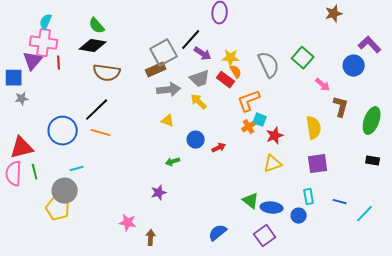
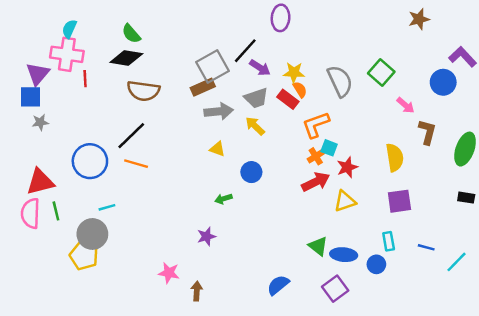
purple triangle: (33, 61) -> (38, 74), moved
red arrow: (219, 148) -> (316, 182), moved, size x1.6

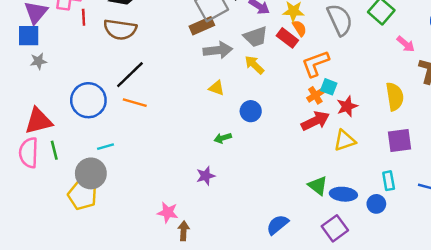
brown semicircle: (143, 91) -> (120, 29), moved
brown arrow: (197, 291) -> (184, 231), moved

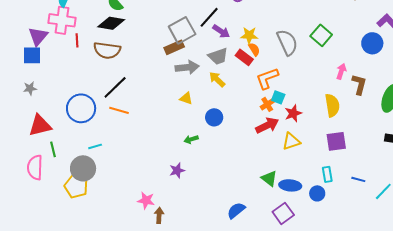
pink arrow: (406, 44) -> (341, 71), moved, turned -112
gray star: (38, 61) -> (30, 88), moved
pink semicircle: (29, 153) -> (35, 167), moved

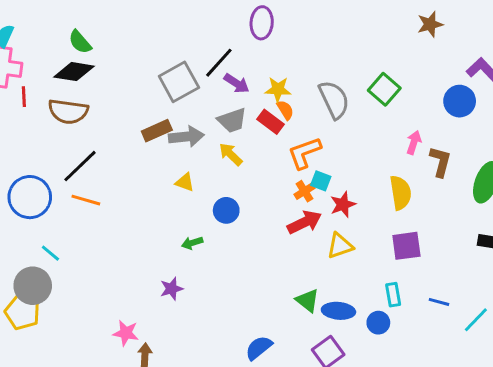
brown rectangle: (174, 47) -> (157, 131), moved
cyan line: (95, 146) -> (50, 253), turned 56

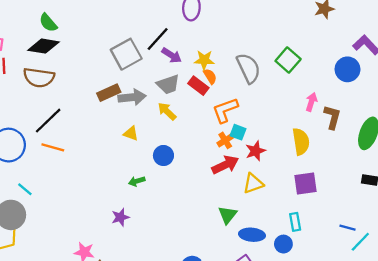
green triangle: (307, 300) -> (228, 215), moved, turned 30
blue line: (439, 302) -> (347, 228), moved

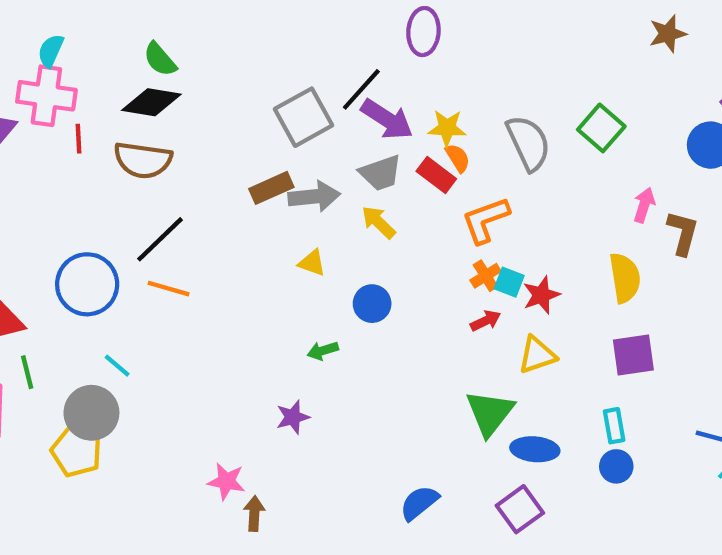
purple arrow: (172, 55) -> (387, 119), size x1.4
cyan square: (238, 132) -> (509, 282), moved
red arrow: (225, 165) -> (486, 321), size x0.6
green triangle: (228, 215) -> (490, 413), size x1.4
blue circle: (283, 244) -> (616, 466), moved

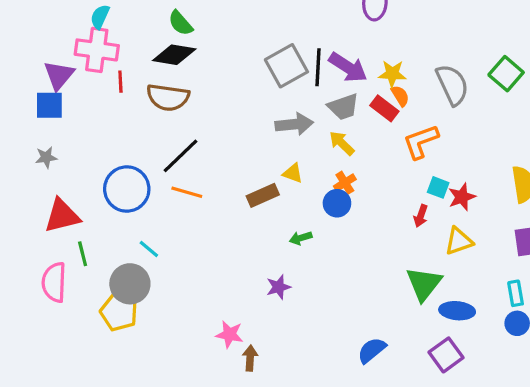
black line: (361, 89) -> (318, 67), moved, turned -39
brown rectangle: (271, 188) -> (263, 195), moved
orange cross: (486, 276) -> (345, 183), moved
red arrow: (486, 321) -> (421, 216), turned 135

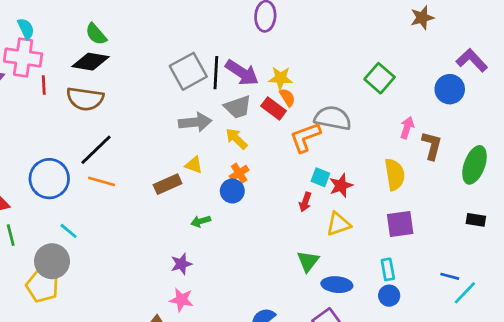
cyan semicircle: (100, 17) -> (26, 29), turned 130
gray semicircle: (452, 85) -> (333, 118), moved, turned -54
green triangle: (424, 284) -> (308, 261), size x0.7
pink star: (230, 334) -> (181, 300), moved

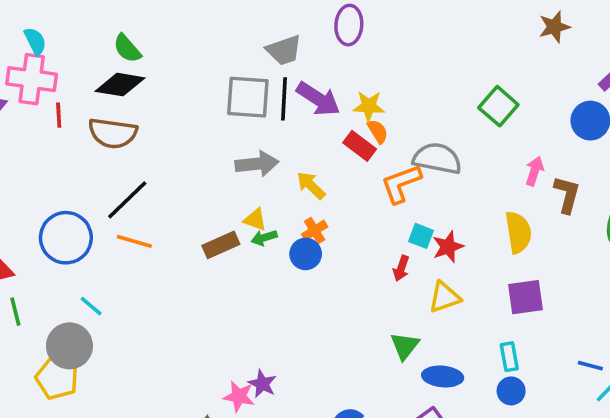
gray square: (188, 71) -> (248, 97), turned 33
gray trapezoid: (238, 107) -> (284, 50), moved
green arrow: (201, 221) -> (264, 238), moved
purple star: (181, 264) -> (262, 384), moved, turned -30

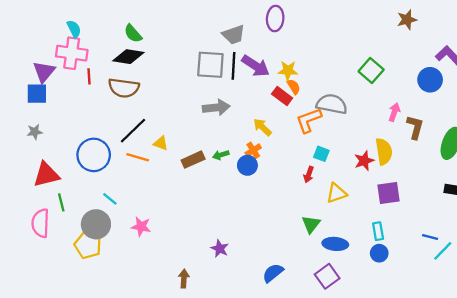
yellow arrow: (311, 185) -> (262, 127), moved
yellow triangle: (255, 220) -> (161, 143), moved
red star: (448, 247) -> (364, 161), moved
pink star: (239, 396) -> (141, 227), moved

